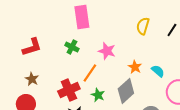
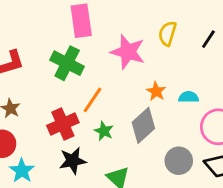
green cross: (72, 47) -> (67, 63), size x1.6
pink star: (107, 51) -> (128, 52), moved, size x1.4
cyan semicircle: (158, 71) -> (189, 97), turned -40

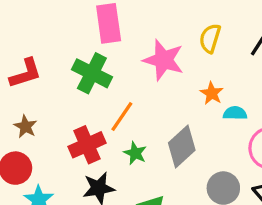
orange star: (156, 91) -> (212, 93), moved

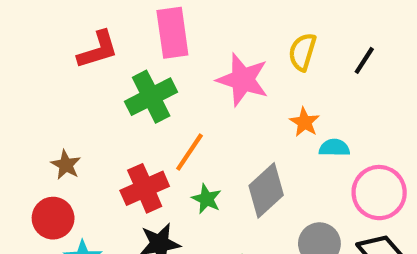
red L-shape: (25, 73) -> (98, 50), moved
green cross: (92, 73) -> (151, 97), turned 36

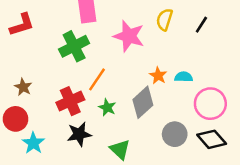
red L-shape: (98, 50) -> (22, 25), moved
orange star: (305, 122) -> (158, 76), moved

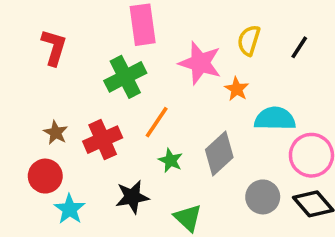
red L-shape: (22, 25) -> (54, 47), turned -56
orange star: (158, 76) -> (237, 89), moved
cyan semicircle: (184, 77) -> (275, 119), size x1.6
red cross: (70, 101) -> (103, 140), moved

